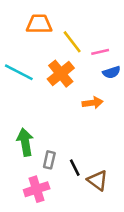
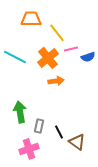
pink line: (100, 52) -> (71, 49), moved
orange arrow: (93, 103) -> (56, 81), moved

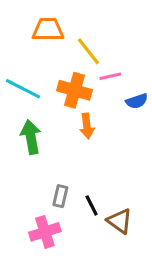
blue semicircle: (88, 57) -> (137, 101), moved
orange cross: (48, 58) -> (74, 90), turned -35
orange arrow: (56, 81) -> (87, 126), turned 91
green arrow: (20, 112) -> (31, 137), moved

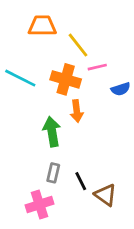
green arrow: (31, 137) -> (52, 132), moved

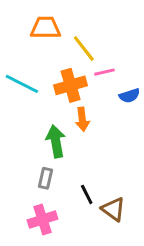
orange cross: (66, 79) -> (71, 85), turned -32
gray rectangle: (53, 173) -> (45, 178), moved

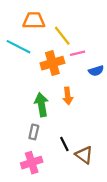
cyan line: (22, 84) -> (19, 47), moved
orange arrow: (82, 119) -> (68, 96), moved

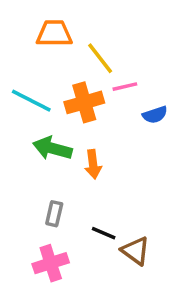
cyan line: (19, 47) -> (31, 101), moved
orange arrow: (68, 96) -> (93, 164), moved
green arrow: (41, 105) -> (52, 148), moved, turned -65
black line: (64, 144) -> (104, 233), turned -40

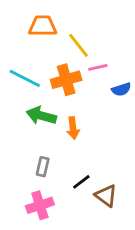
black line: (104, 233) -> (81, 182), turned -60

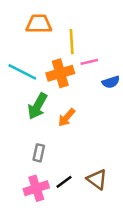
yellow line: (79, 45) -> (72, 42), turned 35
green arrow: (41, 116) -> (37, 106), turned -76
orange arrow: (73, 128) -> (67, 117), turned 48
black line: (81, 182) -> (64, 182), moved

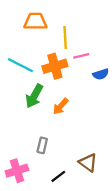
gray rectangle: (39, 153) -> (42, 145), moved
black line: (64, 182) -> (58, 176), moved
pink cross: (36, 188) -> (17, 171), moved

